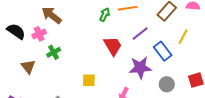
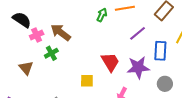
brown arrow: (52, 15) -> (61, 32), moved
black semicircle: (16, 31) -> (22, 20), moved
red trapezoid: (113, 46) -> (110, 62), moved
blue rectangle: (163, 51) -> (160, 51), turned 42

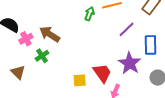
red trapezoid: (110, 62) -> (102, 73), moved
purple star: (138, 67) -> (130, 63), turned -30

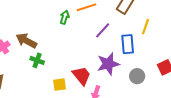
green cross: (42, 56) -> (37, 60), moved, turned -32
purple star: (130, 63) -> (108, 64), turned 30

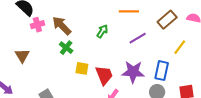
green arrow: (65, 17) -> (102, 31), moved
blue rectangle: (128, 44) -> (162, 71), moved
yellow square: (60, 85) -> (82, 68), moved

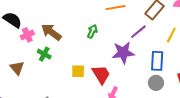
purple line: (138, 38) -> (138, 32), moved
green cross: (66, 48) -> (44, 54), moved
purple star: (133, 72) -> (123, 53), moved

